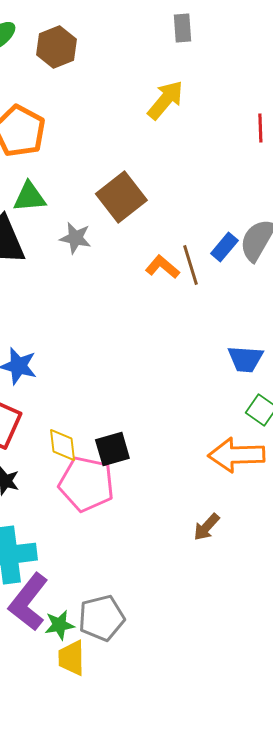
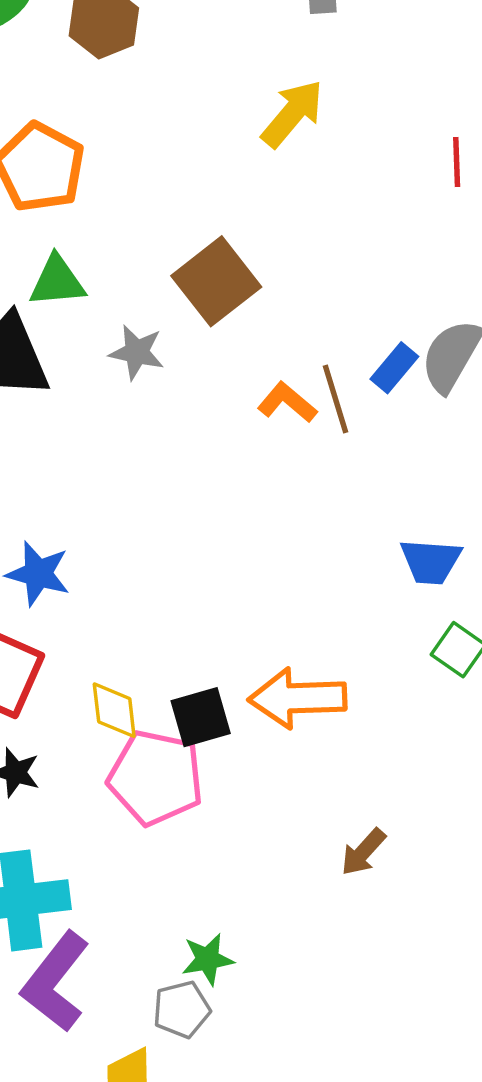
orange arrow: (236, 455) -> (298, 698), moved
gray pentagon: (101, 618) -> (182, 1009), size x0.7
green star: (59, 625) -> (208, 959), moved

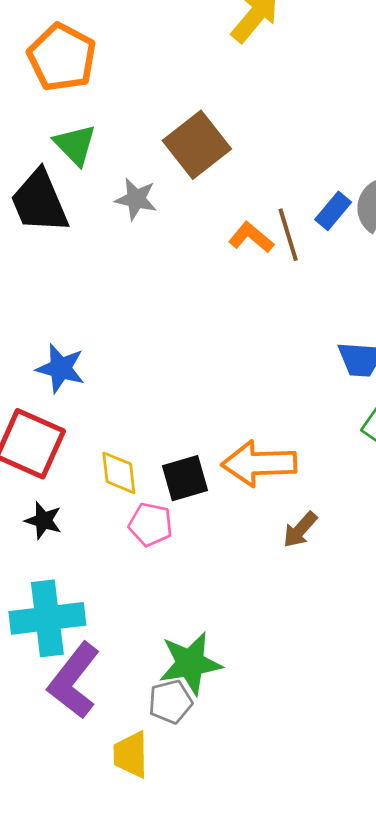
green triangle: (57, 281) -> (75, 145), turned 51
pink pentagon: (156, 778) -> (151, 524), size x0.6
brown arrow: (363, 852) -> (300, 530), moved
green star: (208, 959) -> (190, 663), size x1.6

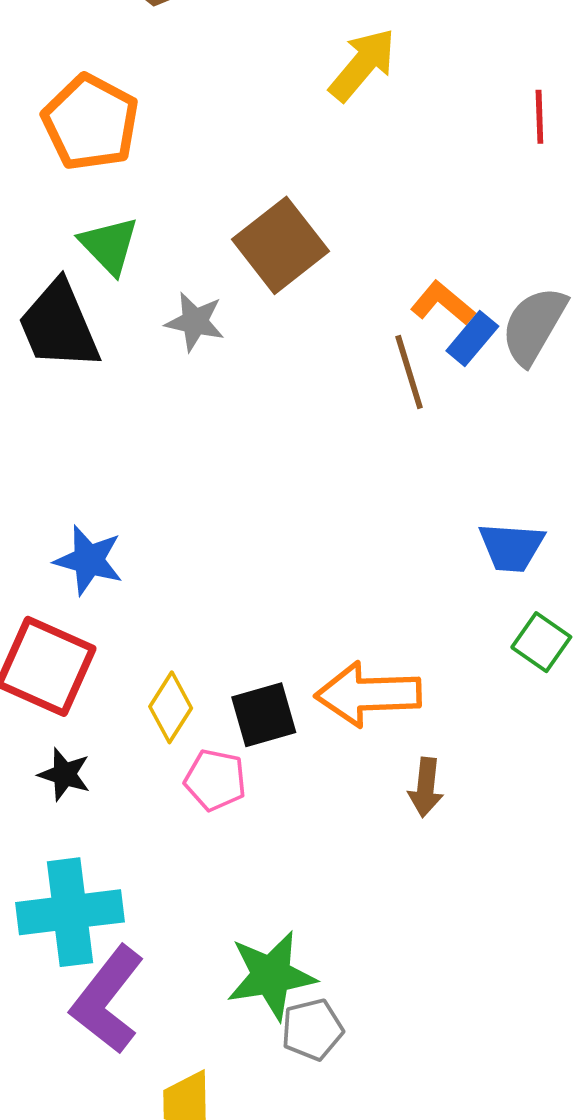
orange L-shape: (251, 237) -> (443, 303), moved
yellow diamond: (119, 473) -> (171, 707), turned 39
brown arrow: (300, 530) -> (426, 787), turned -36
gray pentagon: (170, 702) -> (312, 1030), moved

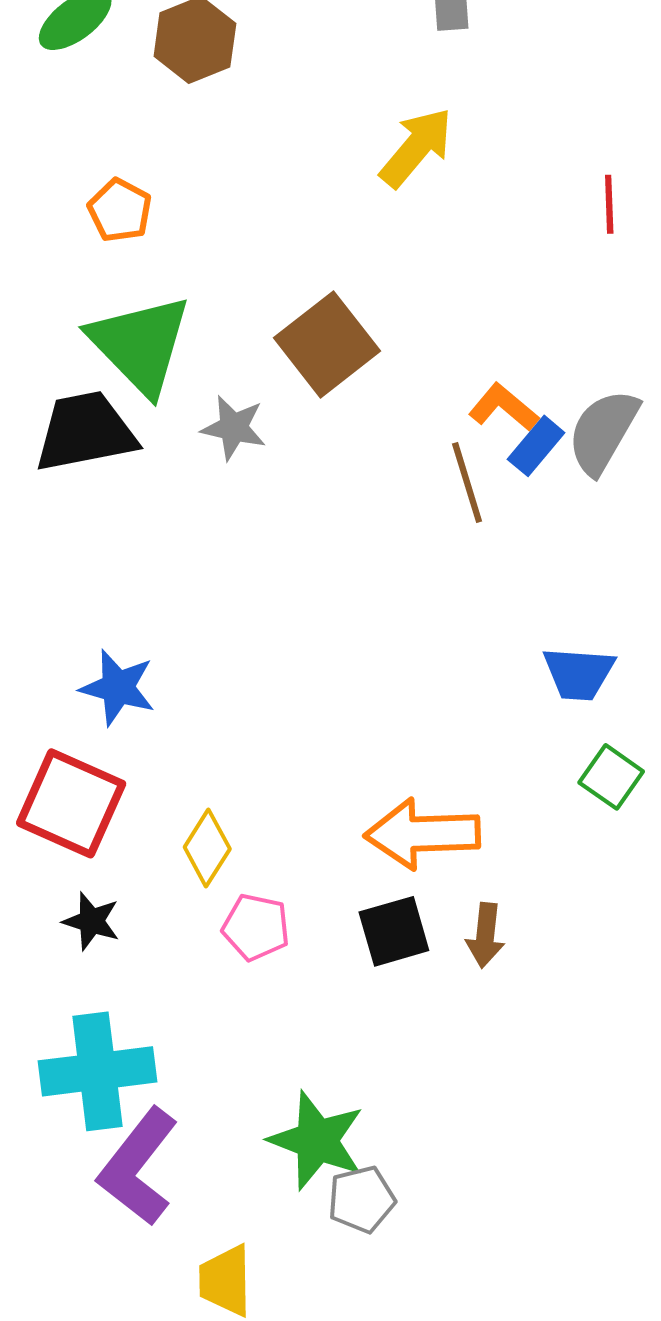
orange pentagon: (91, 122) -> (120, 210), size x0.6
green triangle: (109, 245) -> (140, 344), size x1.6
black trapezoid: (59, 325) -> (85, 432), turned 102
black square: (264, 715) -> (394, 931), moved
green star: (271, 976) -> (317, 1140), turned 30

